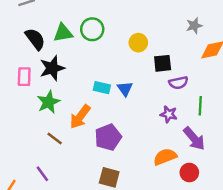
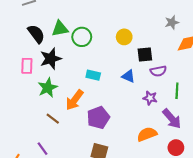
green circle: (92, 29) -> (82, 37), moved
blue triangle: (125, 89) -> (128, 76), moved, turned -32
red circle: (189, 173) -> (176, 148), moved

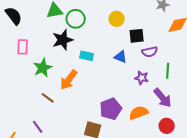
black semicircle: (36, 34) -> (14, 16), moved
black star: (51, 59) -> (63, 40), moved
purple pentagon: (98, 118) -> (111, 109), moved

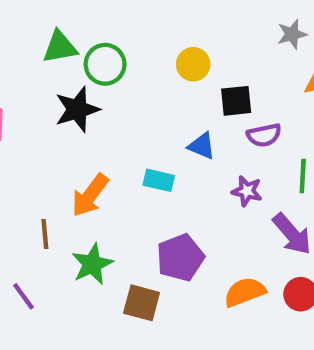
cyan rectangle: (87, 56) -> (159, 180), moved
green star: (43, 68) -> (92, 264), moved
brown line: (48, 98) -> (45, 234), turned 48
orange semicircle: (139, 113) -> (245, 292), moved

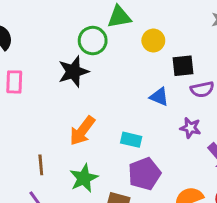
green triangle: (60, 47) -> (119, 17), moved
cyan rectangle: (159, 180) -> (131, 140), moved
brown line: (45, 234) -> (41, 165), moved

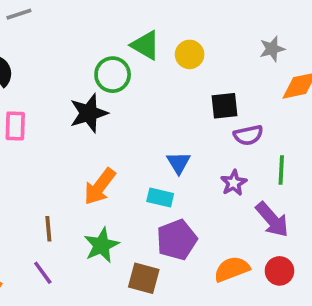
green triangle: (119, 17) -> (146, 45), turned 40
yellow circle: (153, 41) -> (190, 54), moved
blue triangle: (159, 97) -> (179, 163), moved, turned 36
purple star: (190, 128) -> (234, 183), turned 30

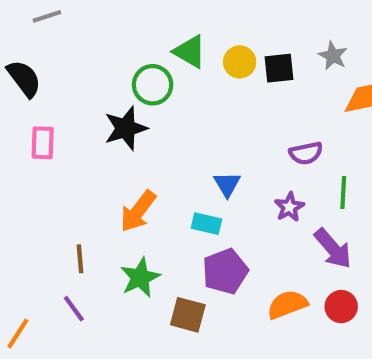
gray star: (272, 49) -> (333, 56), turned -30
black square: (224, 106) -> (279, 68), moved

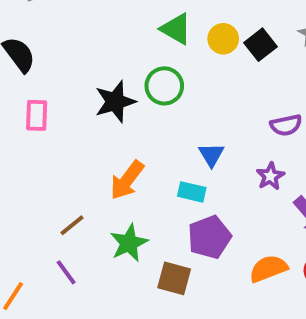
black square: (279, 68) -> (260, 45), turned -32
green circle: (153, 85) -> (164, 86), moved
brown line: (80, 259) -> (72, 225), turned 56

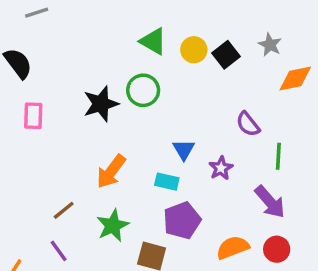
purple semicircle: (286, 125) -> (248, 124), turned 64
purple star: (270, 176) -> (221, 168), moved

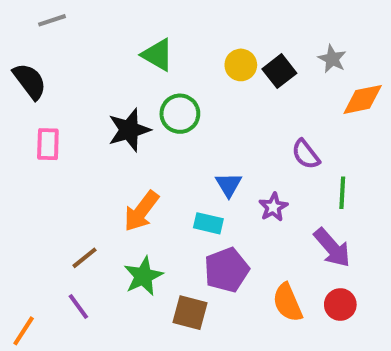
green triangle: (153, 41) -> (158, 55), moved
orange semicircle: (233, 248) -> (287, 302), turned -92

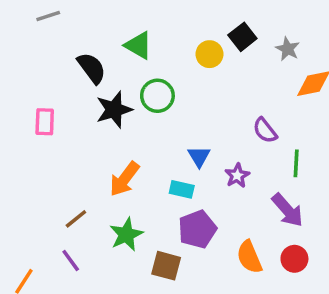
black square: (279, 71) -> (242, 37), moved
black semicircle: (30, 81) -> (92, 68), moved

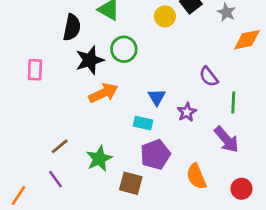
black semicircle: (92, 68) -> (72, 27), turned 48
orange arrow: (124, 179) -> (103, 93), moved, turned -152
red circle: (294, 259) -> (241, 189), moved

